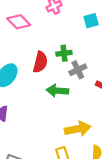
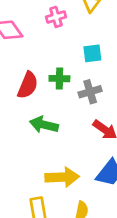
cyan square: (91, 21) -> (92, 53), moved
gray cross: (78, 70) -> (90, 92), moved

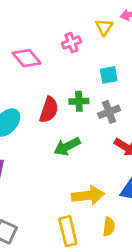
green arrow: (44, 125) -> (67, 146), turned -36

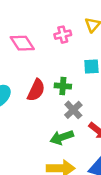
gray cross: (109, 112) -> (73, 110), moved, turned -30
green arrow: (67, 146) -> (62, 137), moved

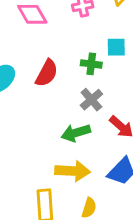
green cross: (63, 86) -> (91, 64), moved

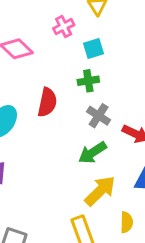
cyan square: (116, 47) -> (93, 49), moved
yellow arrow: (73, 171) -> (100, 191), turned -32

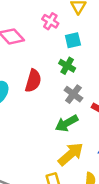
pink cross: (64, 27) -> (50, 21), turned -35
green cross: (88, 81) -> (67, 66), turned 35

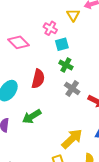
cyan square: (73, 40) -> (62, 44), moved
green arrow: (67, 123) -> (32, 117), moved

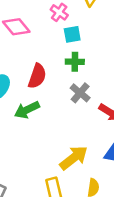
green cross: (66, 65) -> (75, 62), turned -32
green arrow: (32, 117) -> (27, 110), moved

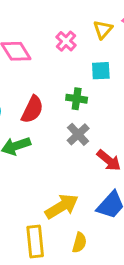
cyan square: (72, 34) -> (101, 71), moved

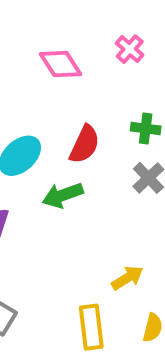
yellow arrow: (62, 206) -> (127, 278), size x0.7

